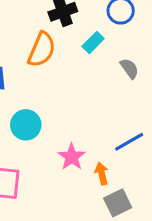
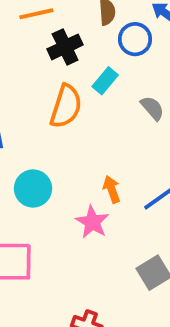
orange semicircle: (42, 50) -> (66, 106), moved
orange arrow: (102, 174) -> (112, 189), moved

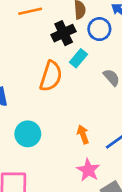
black cross: (65, 47) -> (64, 33), moved
pink star: (92, 222) -> (88, 170), moved

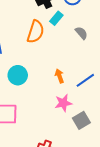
pink star: (88, 170) -> (63, 103), turned 30

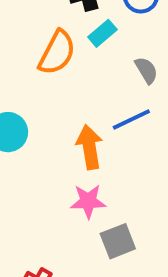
orange arrow: (59, 76) -> (89, 147), size x1.5
blue line: (85, 80) -> (131, 119), moved

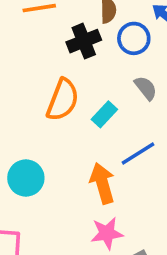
cyan rectangle: (102, 33) -> (104, 114), moved
gray semicircle: (146, 70) -> (146, 88), moved

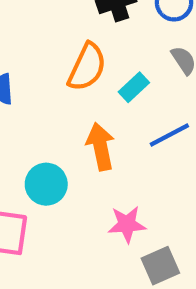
cyan circle: (26, 178) -> (46, 184), moved
orange arrow: (102, 183) -> (101, 147), moved

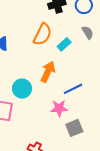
blue line: (169, 135) -> (73, 89), moved
orange arrow: (101, 147) -> (48, 72), turned 35

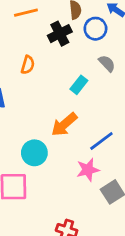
orange semicircle: (42, 34) -> (28, 65), moved, size x0.6
orange arrow: (48, 72) -> (64, 125), turned -145

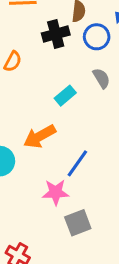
blue line: (101, 141) -> (77, 163), turned -30

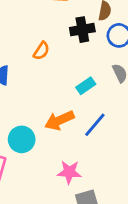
blue line: (77, 163) -> (95, 125), moved

